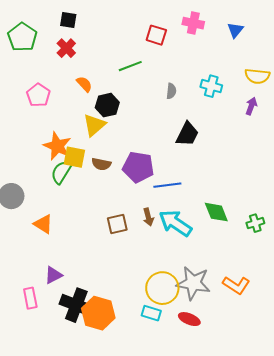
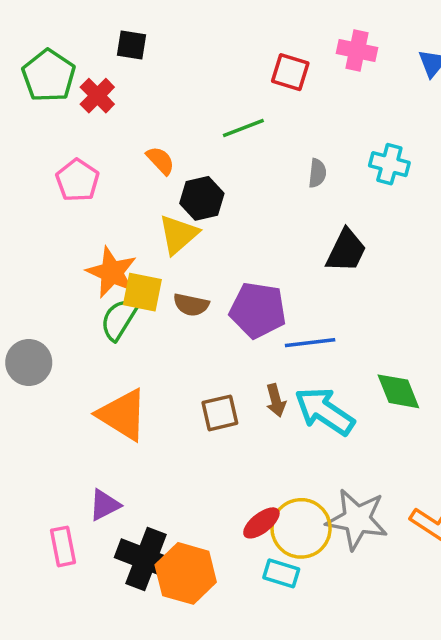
red cross: (66, 48) -> (97, 96), moved
orange triangle: (43, 224) -> (123, 415), moved, size x1.5
red ellipse: (189, 319) -> (261, 523), moved, turned -60

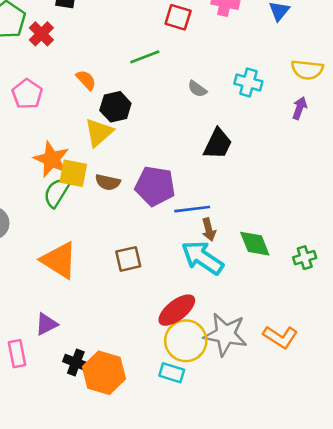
gray semicircle: (317, 173) -> (197, 89), turned 120
brown arrow: (276, 400) -> (209, 230), moved
red ellipse: (261, 523) -> (177, 310), moved, size x1.4
black cross: (146, 559) -> (76, 363), size x0.6

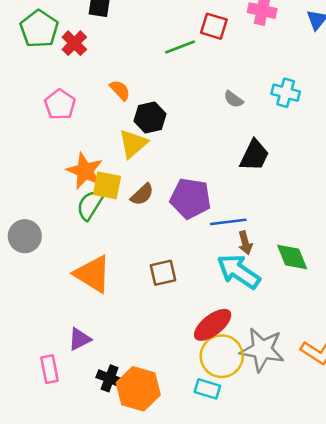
green line: (145, 57) -> (180, 47), moved
brown semicircle: (108, 182) -> (142, 194), turned -55

